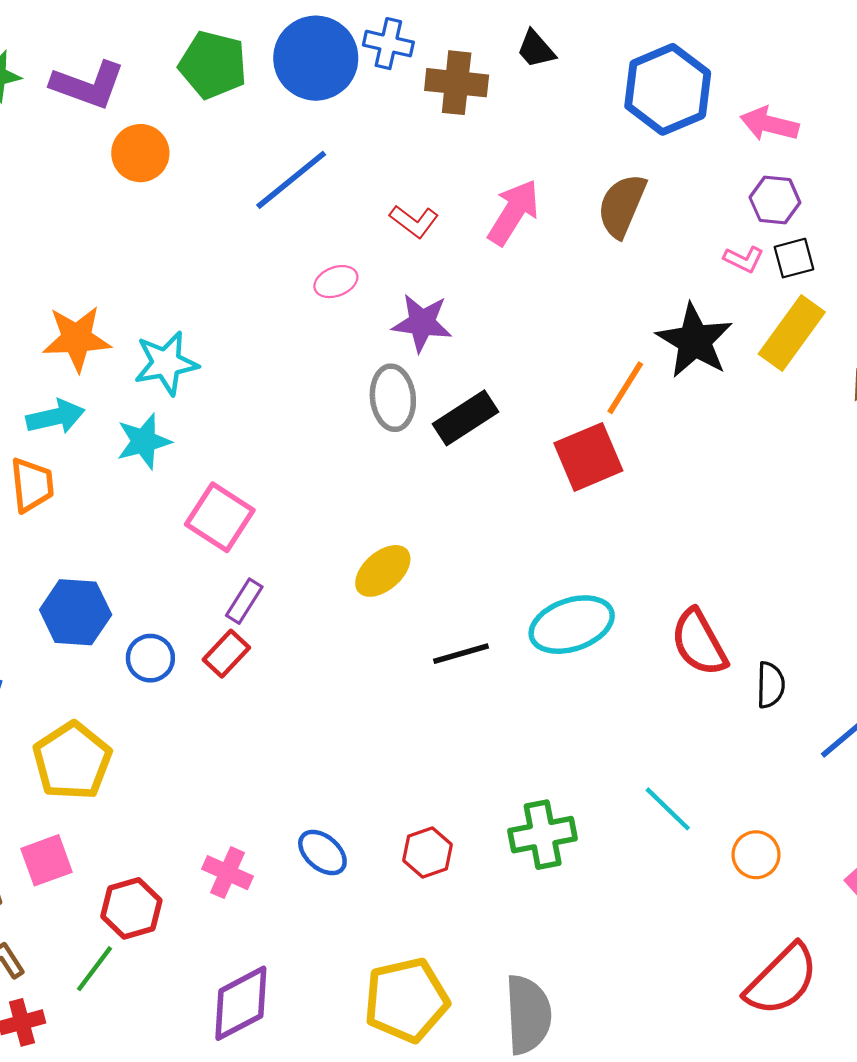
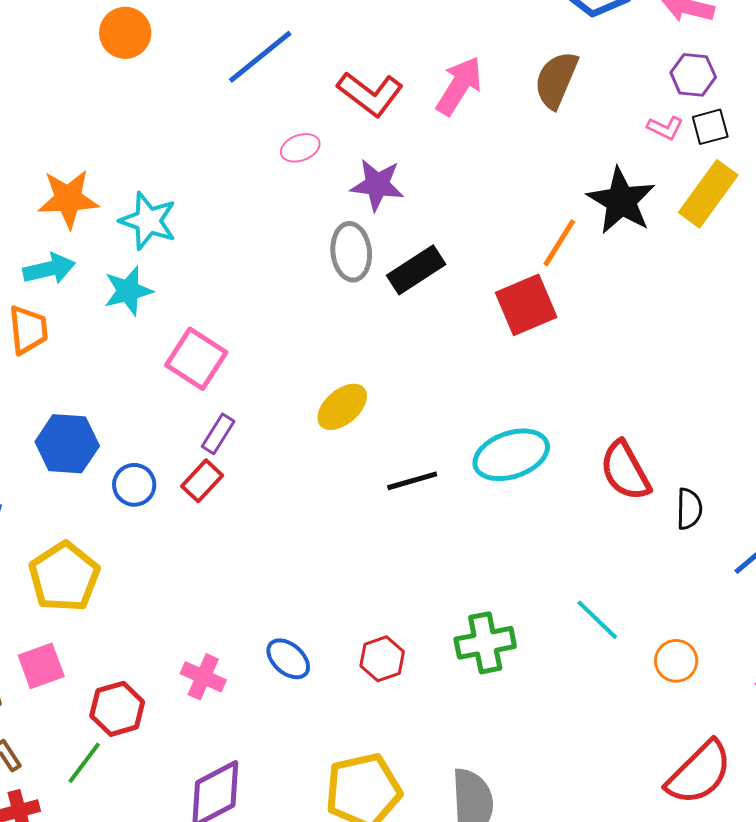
red L-shape: (414, 221) -> (370, 94), size x1.5
cyan star: (166, 363) -> (148, 221), turned 30

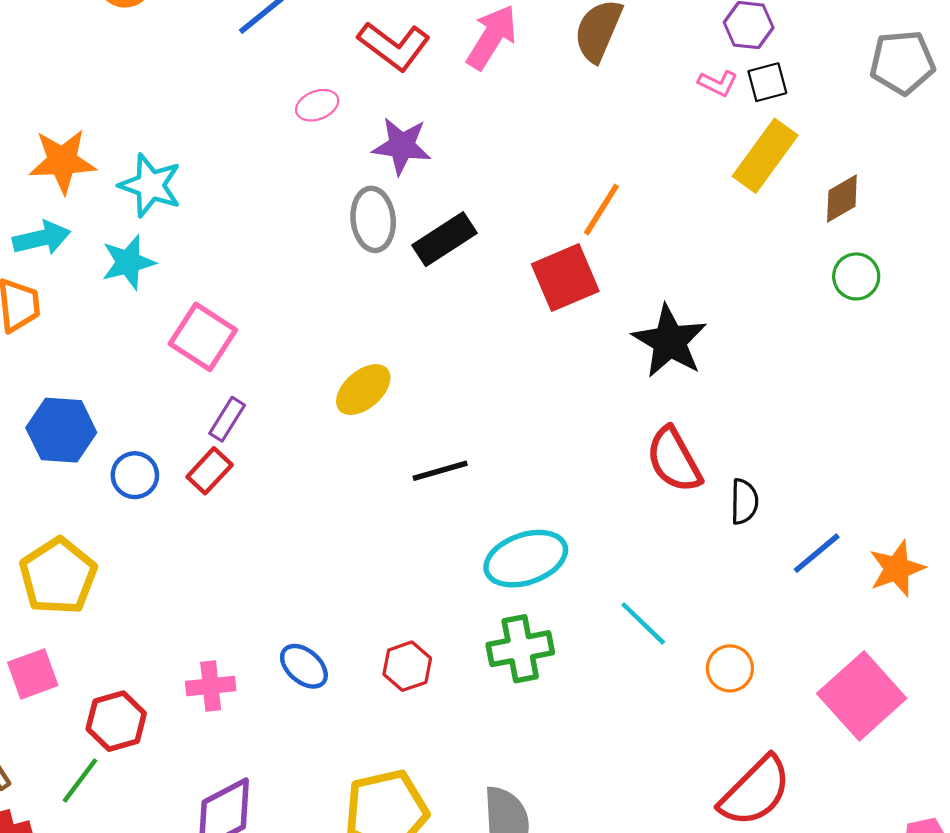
black star: (621, 201) -> (670, 341), moved
cyan ellipse: (511, 455) -> (526, 559), moved
pink cross: (203, 677) -> (211, 686), turned -30

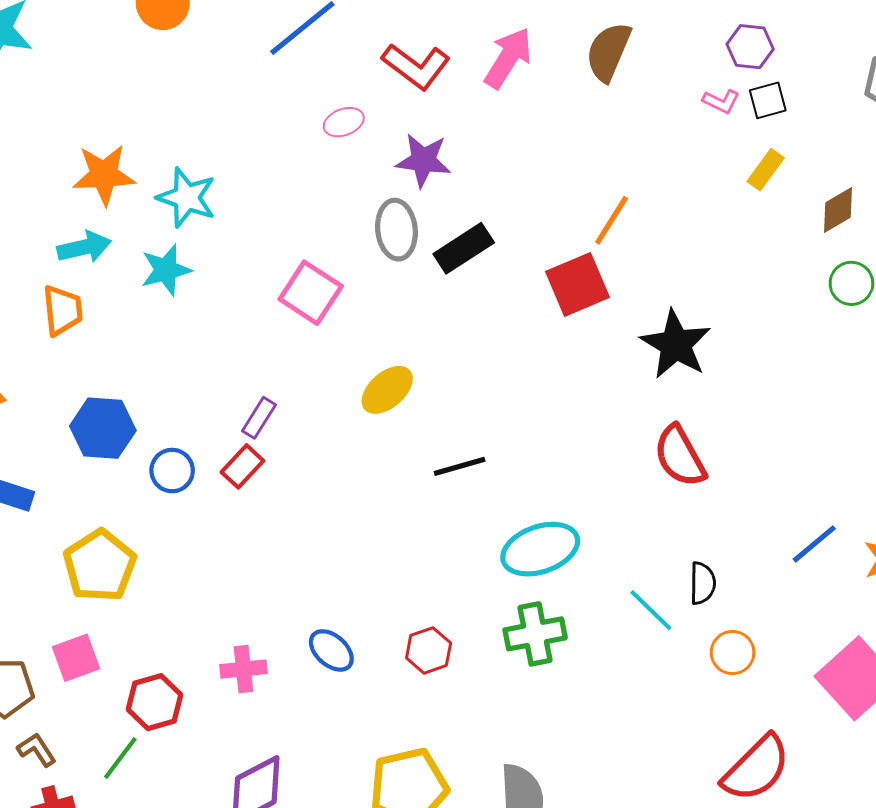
yellow rectangle: (765, 156) -> (766, 170), size x0.6
pink square: (203, 337) -> (311, 293), moved
black semicircle: (744, 502) -> (703, 583), moved

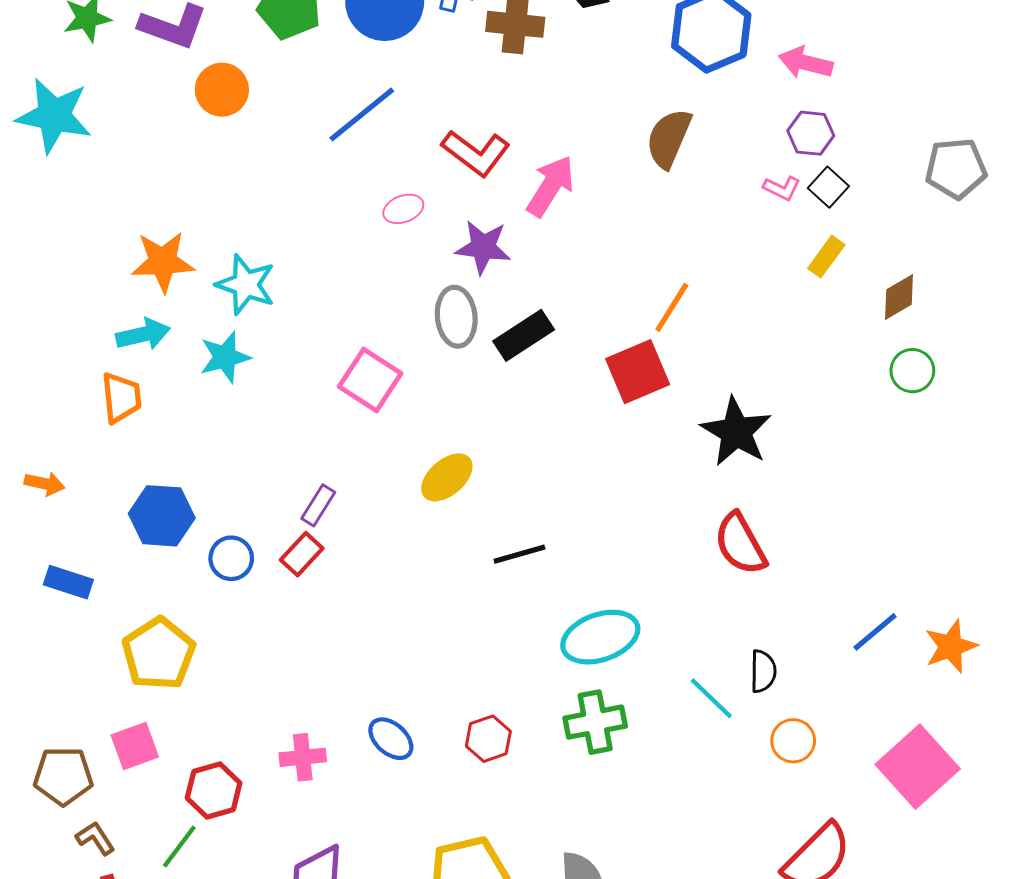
pink arrow: (508, 58) -> (551, 186), moved
black square: (768, 100) -> (828, 187), turned -33

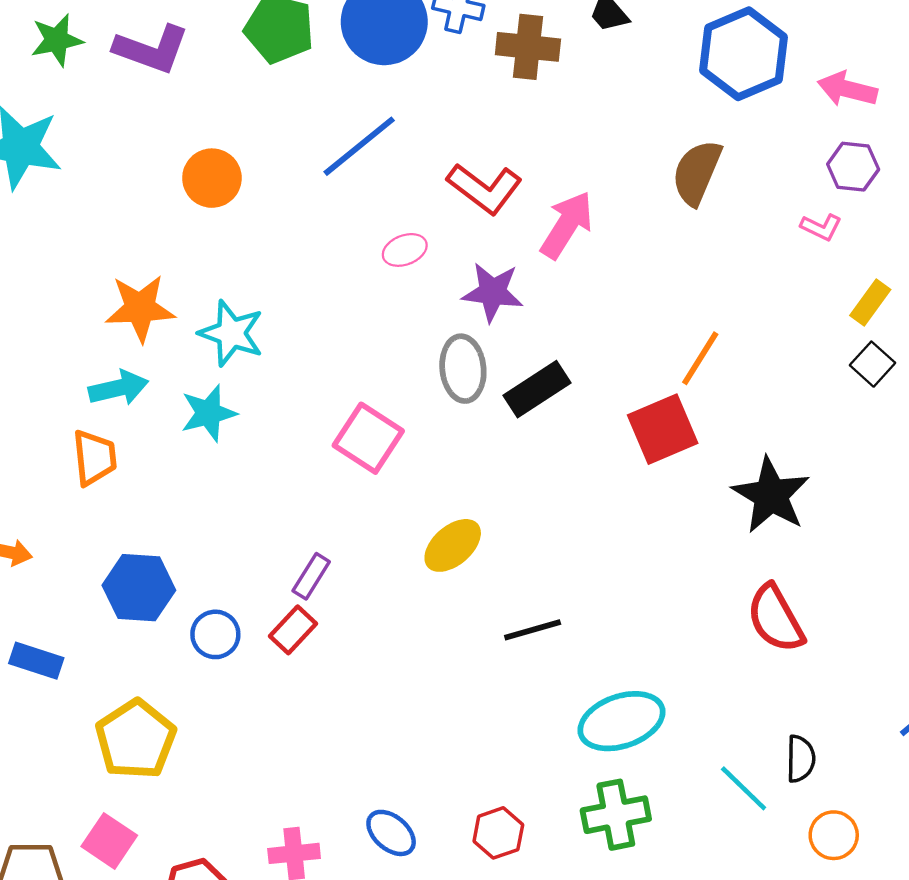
orange circle: (222, 90) -> (212, 178), moved
black square: (828, 187) -> (872, 364), moved
pink square: (135, 746) -> (109, 841), turned -36

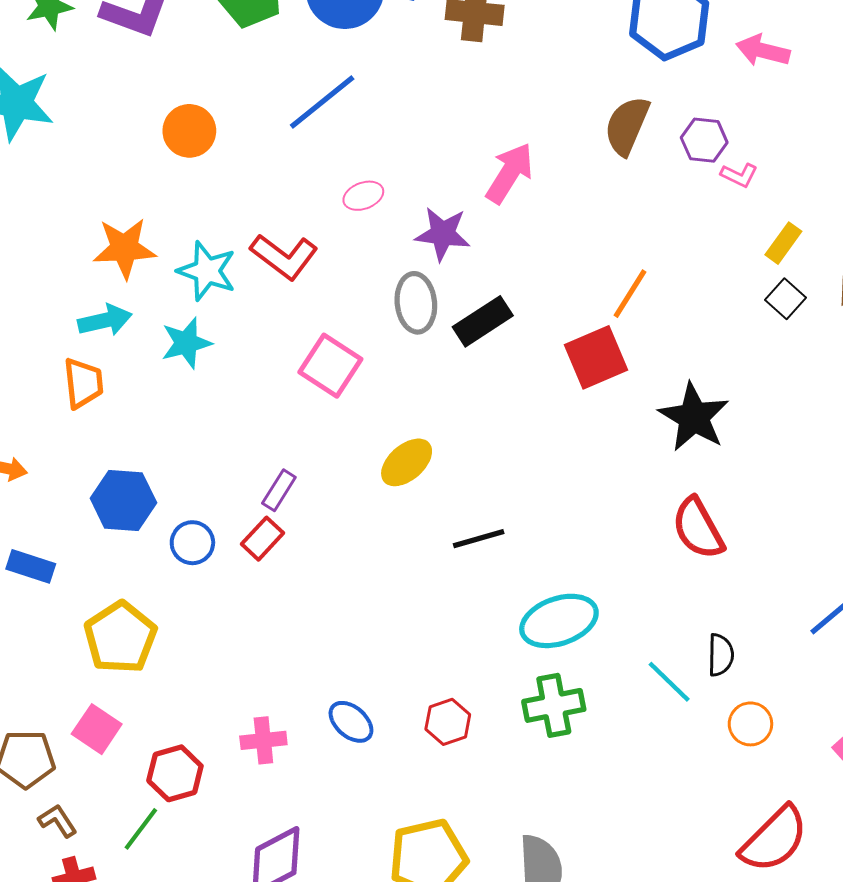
purple hexagon: (853, 167) -> (704, 140), moved
red L-shape: (485, 188) -> (284, 256), moved

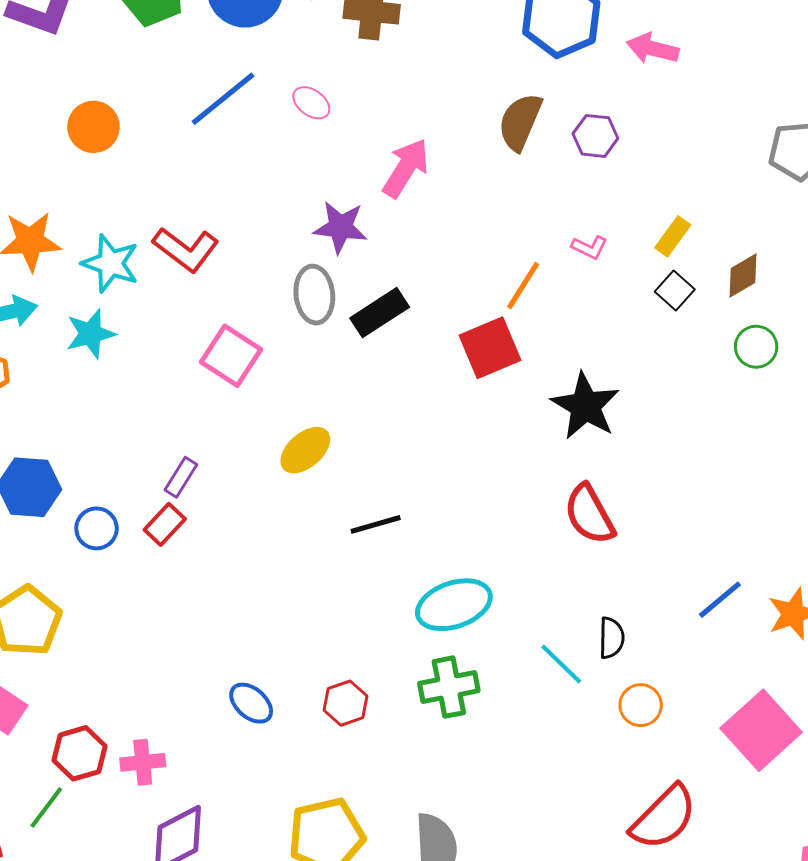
pink L-shape: (739, 175) -> (589, 247), moved
pink ellipse: (363, 196) -> (311, 103), moved, turned 57
pink cross: (263, 740) -> (143, 762), moved

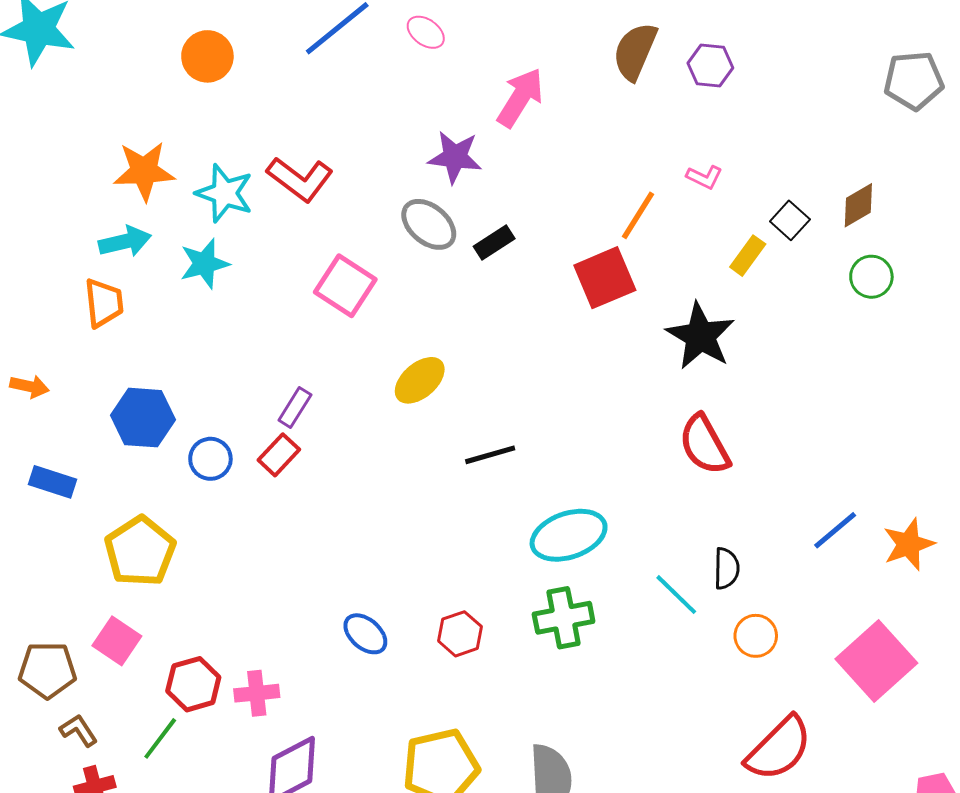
yellow rectangle: (673, 236) -> (748, 256), moved
gray ellipse: (314, 295) -> (429, 224), turned -44
black rectangle: (380, 313) -> (494, 243), size x0.7

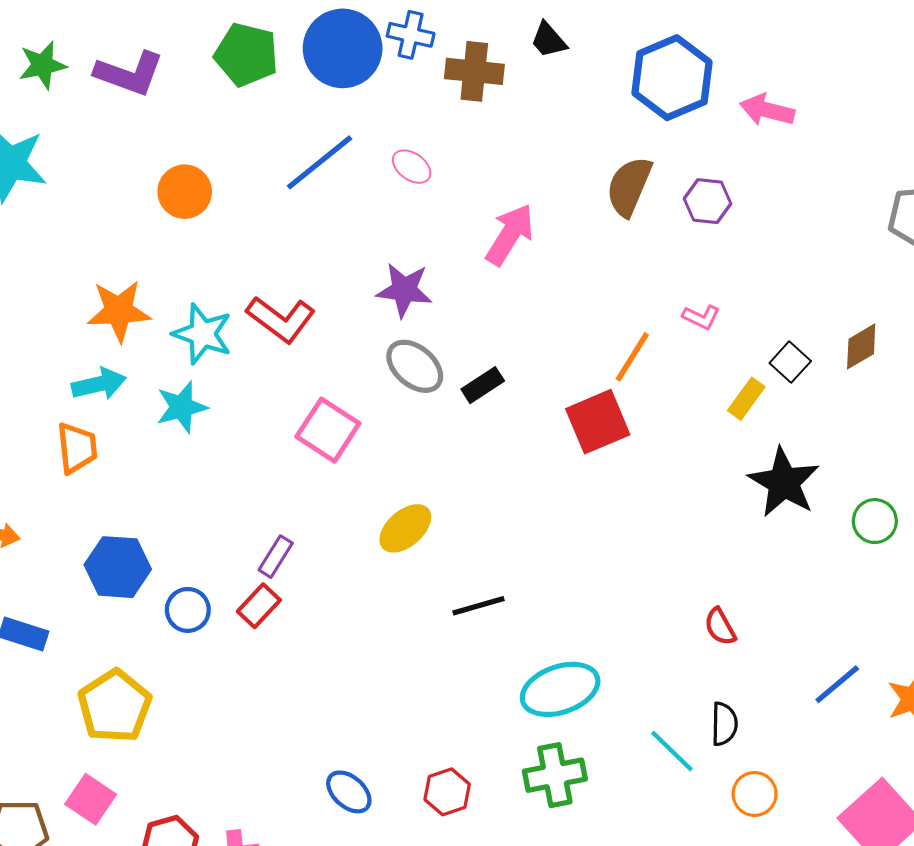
purple star: (455, 157) -> (404, 290), moved
green circle: (871, 277) -> (875, 521), moved
black star: (700, 336) -> (784, 482), moved
red semicircle: (704, 445) -> (720, 627), moved, size x0.6

